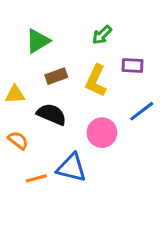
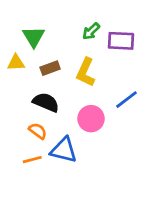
green triangle: (38, 41) -> (34, 37), turned -30
purple rectangle: (133, 65) -> (121, 41), moved, size x1.4
yellow triangle: (15, 94) -> (16, 63), moved
orange semicircle: (18, 140) -> (38, 131), moved

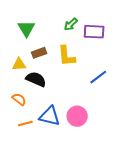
yellow triangle: (16, 63) -> (19, 64), moved
yellow L-shape: (86, 72) -> (67, 56), turned -30
pink circle: (91, 119) -> (77, 116), moved
orange semicircle: (38, 131) -> (19, 99), moved

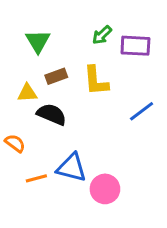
orange semicircle: (19, 99) -> (15, 143), moved
pink circle: (77, 116) -> (105, 189), moved

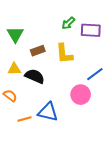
green triangle: (38, 41) -> (15, 34), moved
yellow triangle: (27, 93) -> (14, 69), moved
pink circle: (105, 189) -> (81, 95), moved

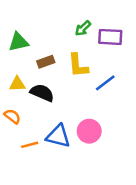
green triangle: (15, 34) -> (19, 42), turned 48
blue line: (95, 74) -> (105, 83), moved
pink circle: (81, 95) -> (89, 131), moved

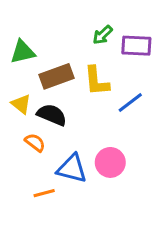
brown rectangle: (46, 62) -> (56, 76), size x1.5
yellow triangle: (17, 84) -> (21, 104), turned 42
orange semicircle: (12, 116) -> (35, 142), moved
orange line: (30, 145) -> (44, 193), moved

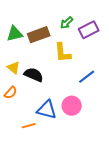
purple rectangle: (136, 46) -> (89, 30), turned -30
brown rectangle: (56, 76) -> (39, 35), moved
blue line: (130, 102) -> (87, 77), moved
orange semicircle: (35, 142) -> (11, 93), moved, turned 96

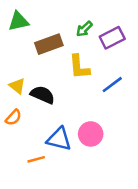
green triangle: (15, 34) -> (18, 21), moved
blue line: (87, 77) -> (112, 85), moved

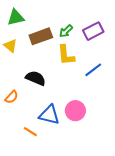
green arrow: (84, 29) -> (66, 31), moved
yellow triangle: (17, 86) -> (10, 46), moved
orange line: (36, 159) -> (30, 132), turned 48

